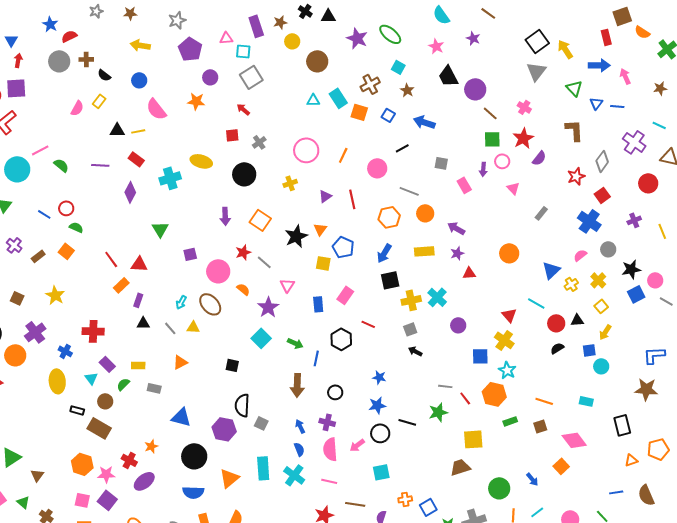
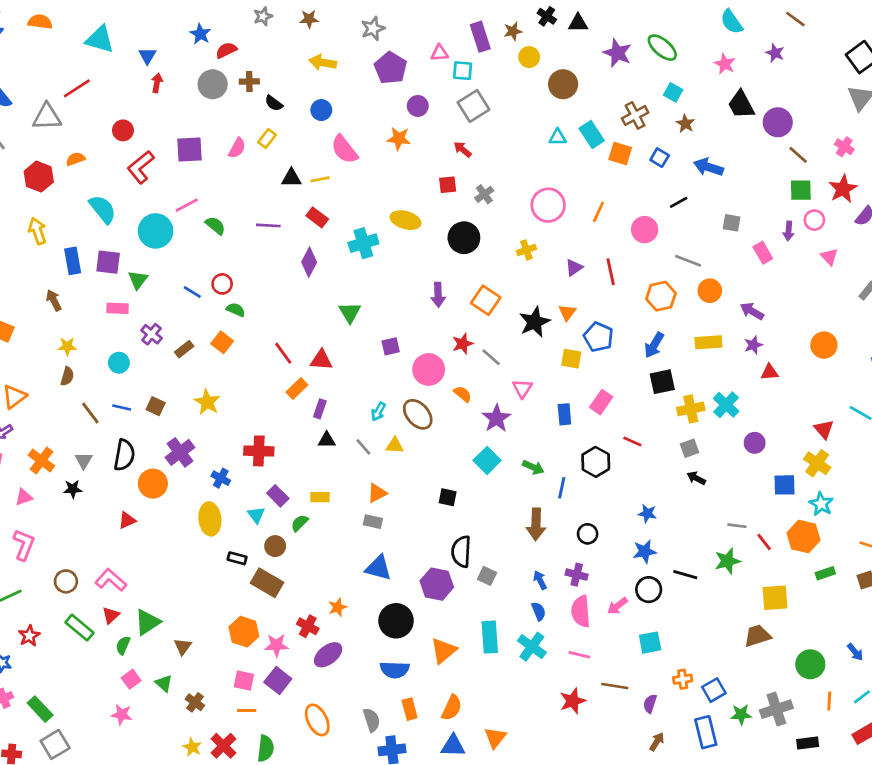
purple square: (16, 88) -> (190, 149), moved
gray rectangle: (154, 388) -> (373, 522), moved

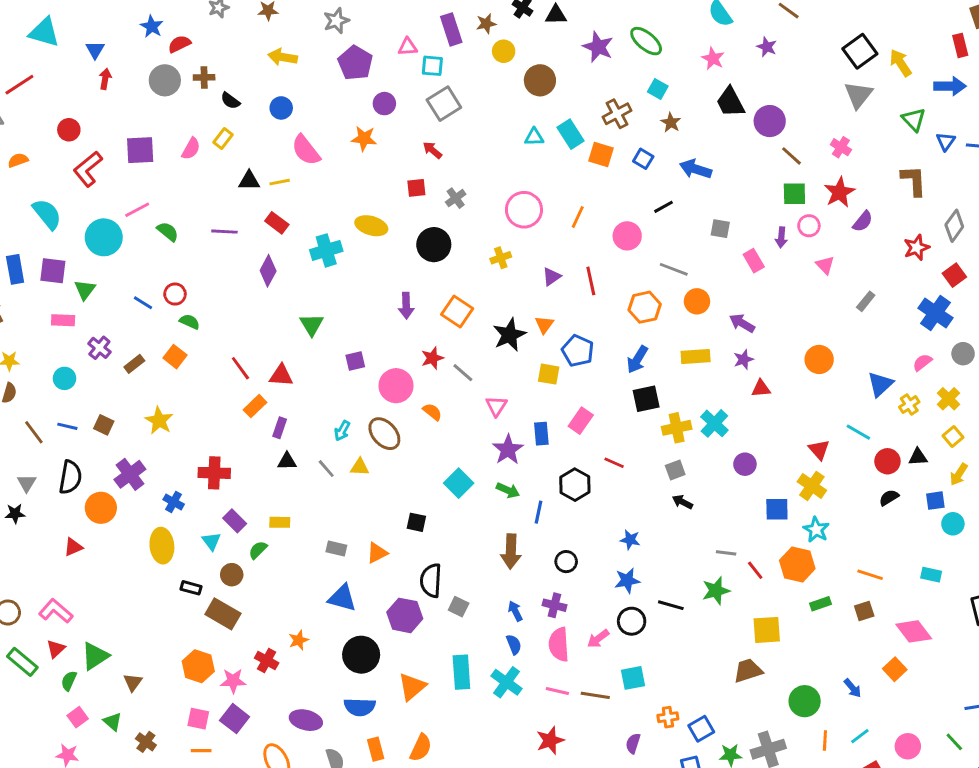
purple star: (497, 418) -> (508, 450), moved
orange triangle: (377, 493) -> (377, 553), moved
purple ellipse: (328, 655) -> (306, 720), moved, turned 52
brown line: (615, 686) -> (595, 695), moved

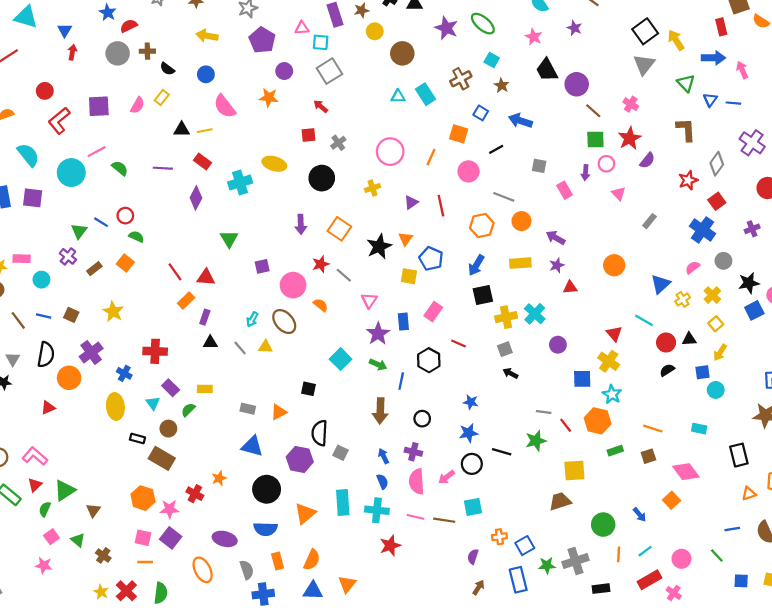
orange square: (601, 154) -> (459, 134), moved
green triangle: (85, 290) -> (79, 231), moved
pink rectangle: (63, 320) -> (22, 259), moved
cyan cross: (507, 682) -> (377, 510), turned -30
red star: (550, 740) -> (390, 546), moved

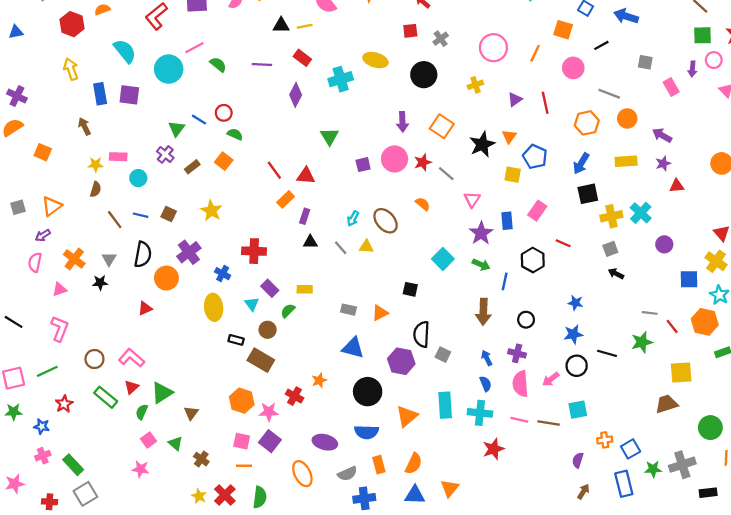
pink circle: (293, 285) -> (395, 159), moved
gray semicircle: (247, 570) -> (347, 474), turned 84

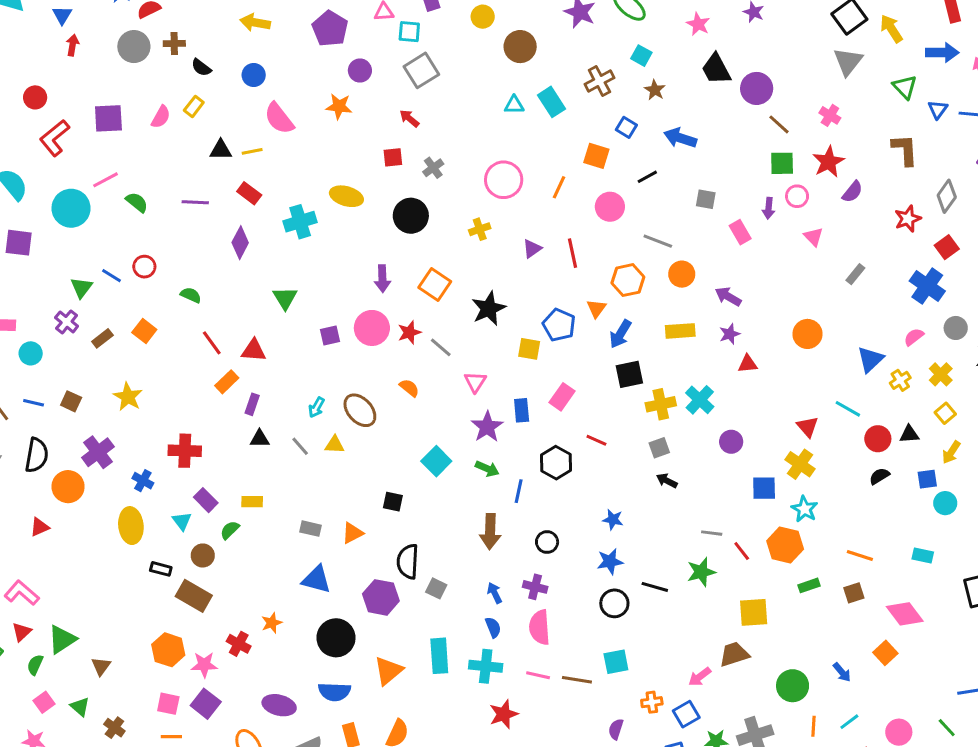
green semicircle: (235, 134) -> (191, 295), moved
orange triangle: (509, 136) -> (596, 309), moved
pink arrow: (551, 379) -> (700, 677), moved

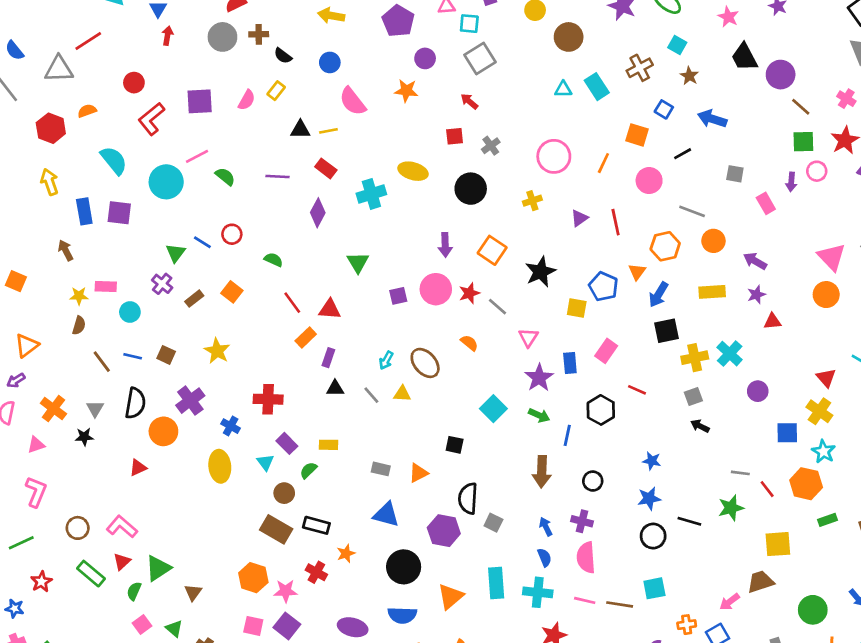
pink triangle: (813, 237) -> (832, 257), moved, size x1.6
black rectangle: (161, 569) -> (316, 525), moved, size x1.4

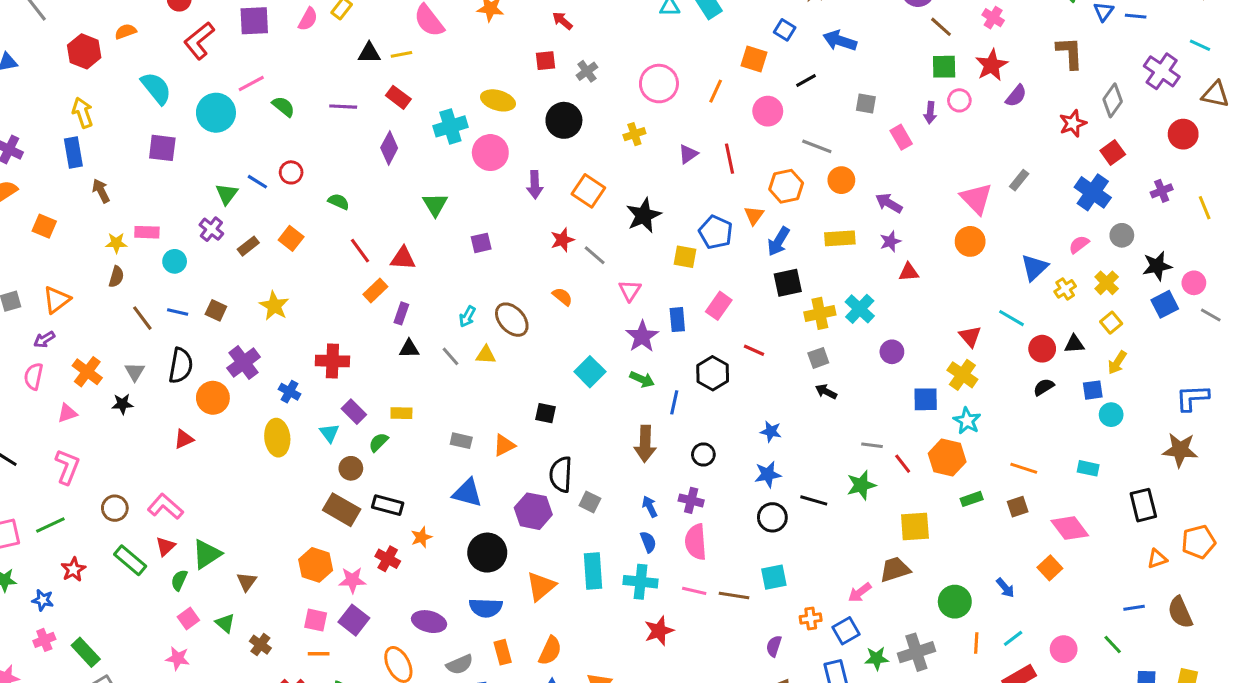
blue rectangle: (84, 211) -> (73, 153), moved
pink circle: (436, 289) -> (490, 153), moved

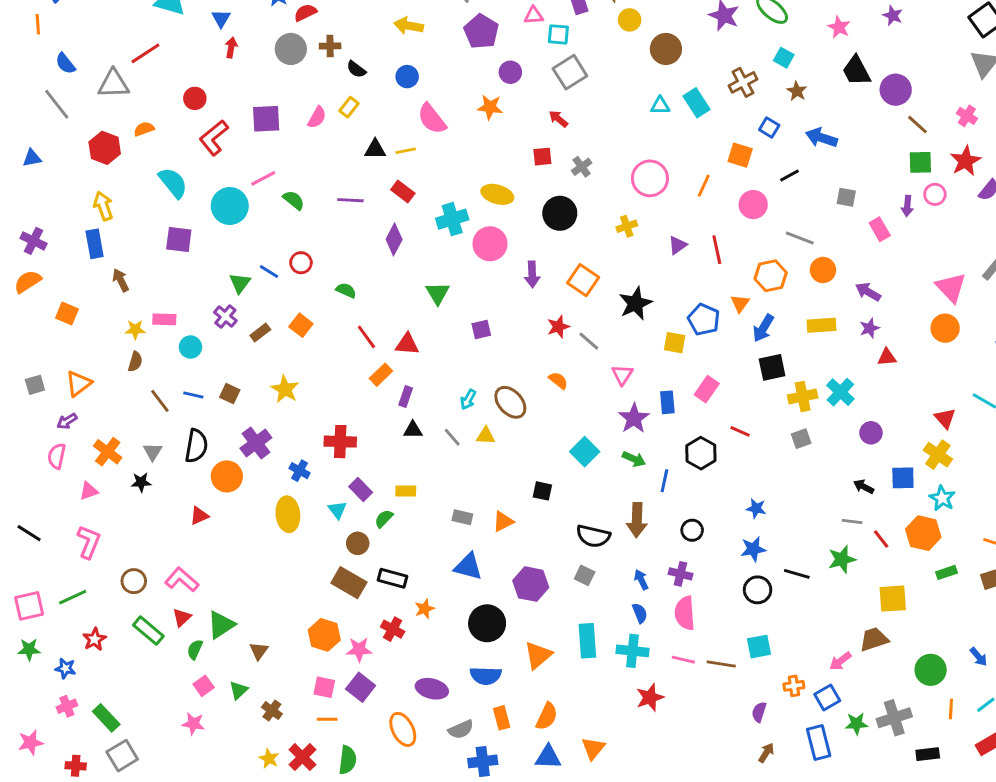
black arrow: (826, 392) -> (864, 487), moved
black semicircle: (561, 474) -> (593, 536), moved, turned -80
green triangle: (225, 623) -> (238, 690), turned 36

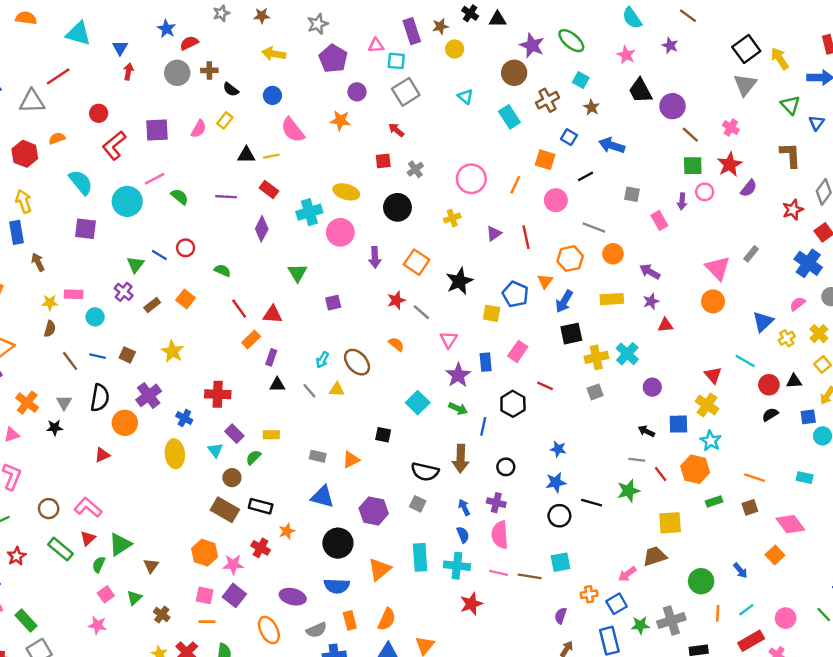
brown circle: (666, 49) -> (514, 73), moved
cyan triangle: (660, 106) -> (465, 97), moved, turned 42

